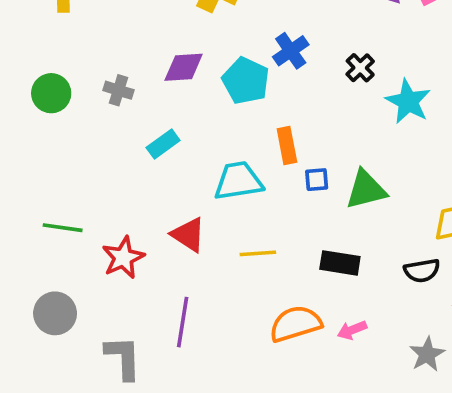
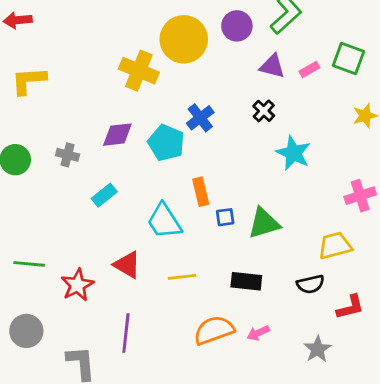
black cross: (360, 68) -> (264, 111), moved
cyan trapezoid: (238, 181) -> (164, 221), turned -111

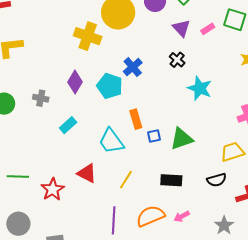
purple triangle: (272, 66) -> (181, 28), turned 36
purple diamond: (117, 135) -> (75, 82), turned -50
yellow line: (182, 277) -> (126, 180), turned -48
purple line: (126, 333) -> (114, 220), moved

